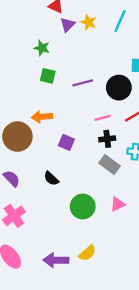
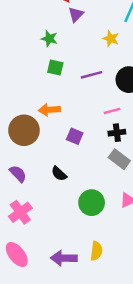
yellow star: (89, 22) -> (111, 39), moved
yellow semicircle: (87, 253) -> (96, 251), turned -42

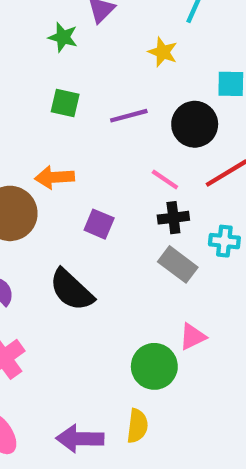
green star: (49, 39) -> (63, 37), moved
pink line: (112, 111) -> (165, 179), turned 49
black semicircle: (59, 174) -> (71, 290), size x1.6
green circle: (92, 203) -> (154, 366), moved

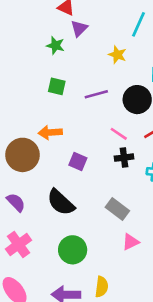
gray rectangle: (178, 264) -> (117, 209), moved
pink triangle: (193, 337) -> (131, 242), moved
green circle: (154, 366) -> (73, 250), moved

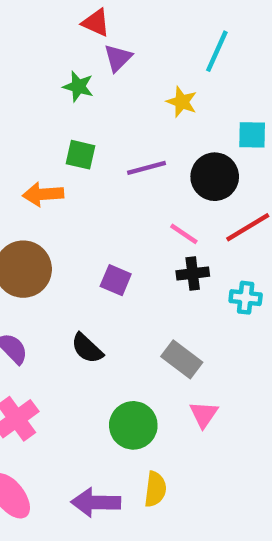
orange arrow: (50, 132) -> (43, 194), moved
black semicircle: (61, 202) -> (87, 348), size x0.7
pink triangle: (131, 242) -> (204, 414), turned -30
green circle: (73, 250) -> (133, 425), moved

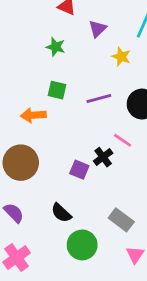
purple triangle: (118, 58) -> (97, 29), moved
black cross: (193, 274) -> (103, 157), moved, turned -30
green circle: (133, 425) -> (82, 245), moved

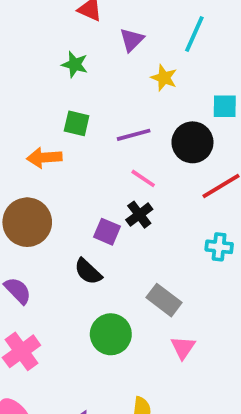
pink line: (123, 140) -> (143, 178), moved
black semicircle: (61, 213) -> (88, 272), moved

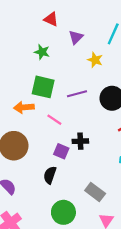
green square: (77, 123) -> (43, 87), size x1.5
pink line: (143, 178) -> (54, 120), moved
black cross: (139, 215) -> (80, 141), turned 35
black semicircle: (88, 272) -> (50, 175), turned 66

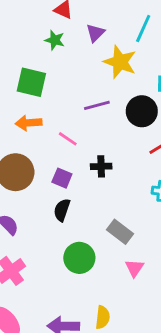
green star: (42, 52) -> (55, 40), moved
yellow star: (95, 60) -> (120, 62), size x1.6
green square: (43, 87) -> (31, 82), moved
purple square: (61, 151) -> (62, 178), moved

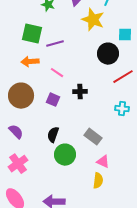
purple line: (97, 105) -> (55, 44), moved
black semicircle: (62, 210) -> (53, 135), moved
pink triangle: (135, 268) -> (103, 162), turned -40
yellow semicircle: (103, 317) -> (98, 181), moved

